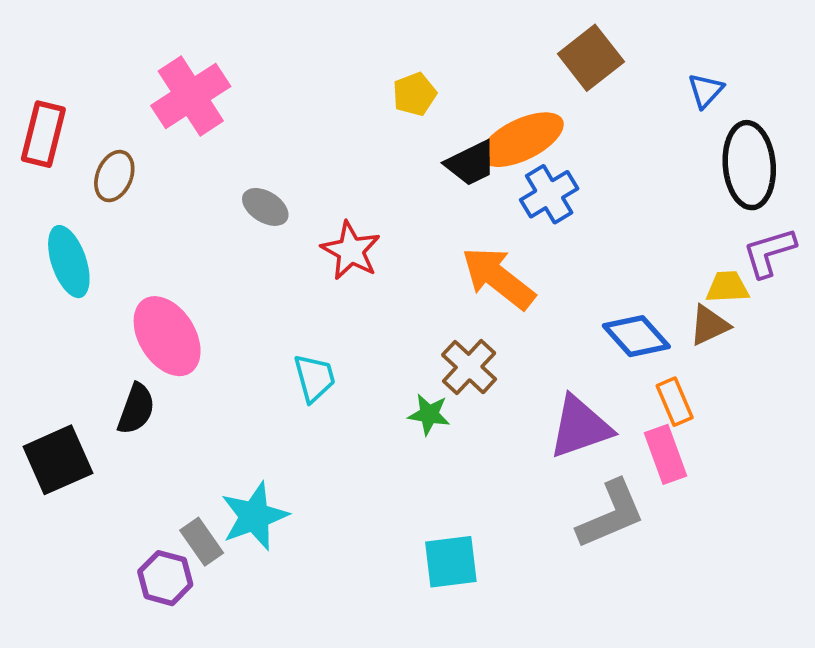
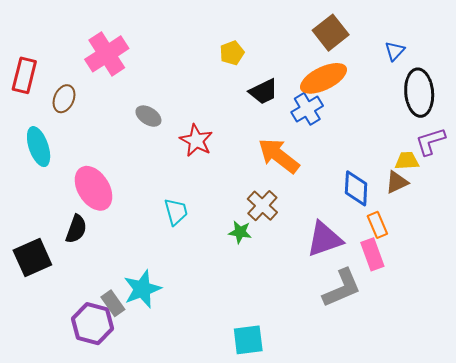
orange ellipse: (522, 140) -> (324, 78), moved
blue diamond: (636, 336) -> (356, 188), turned 45
cyan square: (451, 562) -> (248, 340), moved
purple hexagon: (165, 578) -> (92, 324), size x1.4

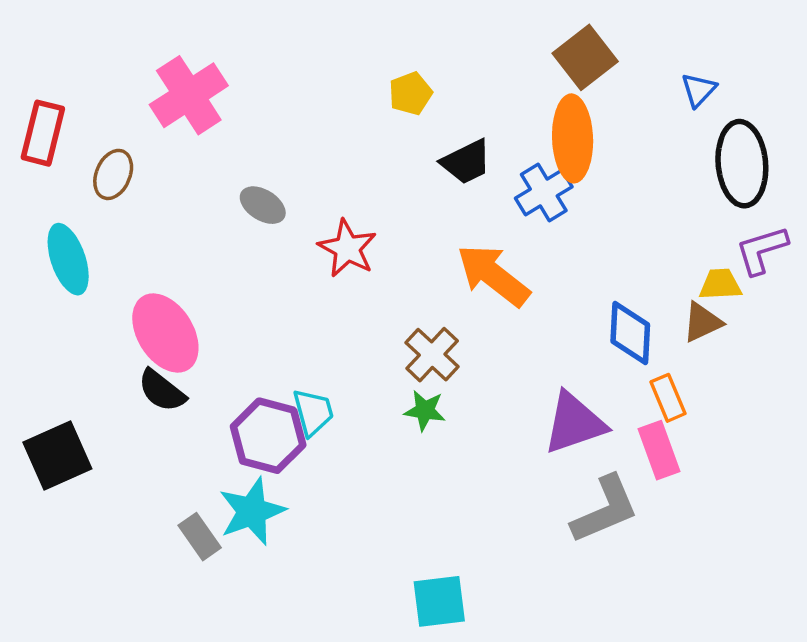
orange ellipse: (324, 78) -> (573, 138), turned -66
brown cross: (262, 206) -> (432, 355), moved
cyan trapezoid: (176, 212) -> (313, 412), moved
black semicircle: (76, 229) -> (162, 391), moved, turned 108
purple hexagon: (92, 324) -> (268, 436), moved

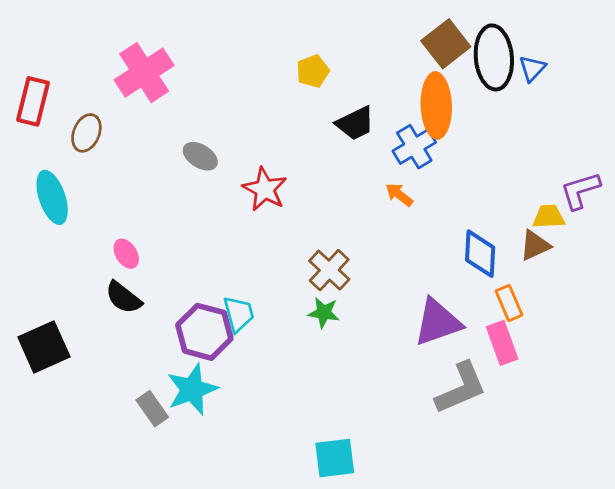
black ellipse: (742, 164) -> (494, 57), moved
orange arrow: (493, 275) -> (399, 195), moved, size x0.5
pink ellipse: (165, 333) -> (126, 254), size x0.5

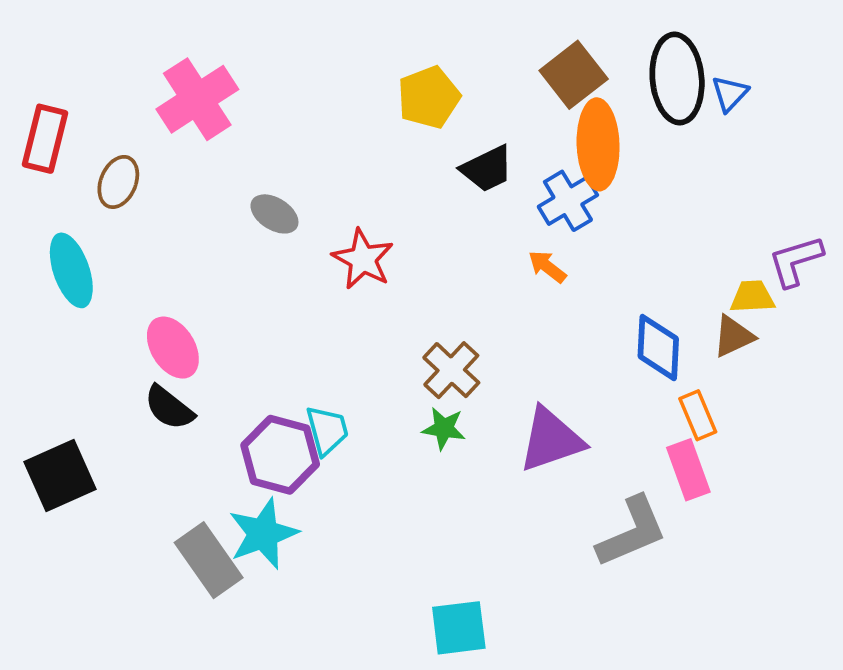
brown square: (446, 44) -> (574, 75), moved
yellow pentagon: (313, 71) -> (429, 97), size x1.4
pink ellipse: (126, 254) -> (173, 348), size x1.5
purple triangle: (438, 322) -> (551, 440), moved
gray rectangle: (152, 409) -> (209, 560), size x1.5

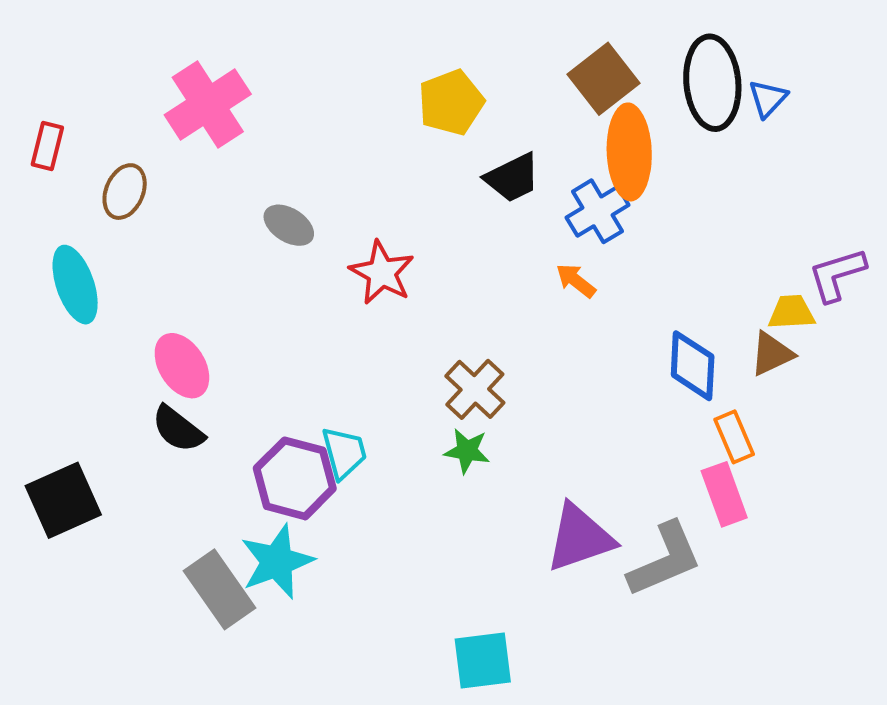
red rectangle: (45, 139) -> (47, 146), size x0.7
purple triangle: (551, 440) -> (580, 538), moved

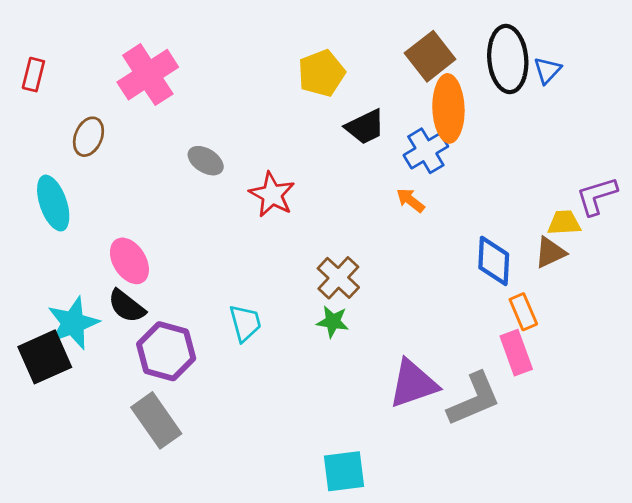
red rectangle: (47, 146) -> (33, 75), moved
purple hexagon: (295, 478) -> (166, 351), moved
cyan star: (277, 562) -> (73, 323), moved

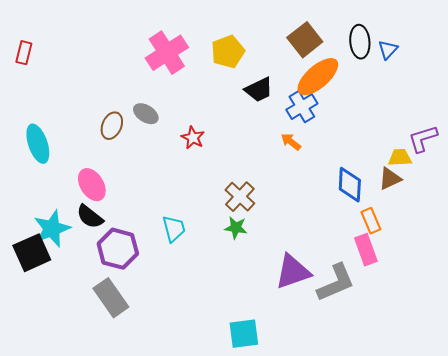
black ellipse: (508, 59) -> (360, 42), size x0.7
pink cross: (148, 75) -> (167, 53), moved
orange ellipse: (448, 108) -> (318, 77), turned 51
brown ellipse: (88, 137) -> (112, 126), moved
red star: (272, 195) -> (193, 138), size x0.7

